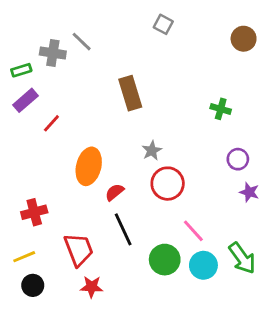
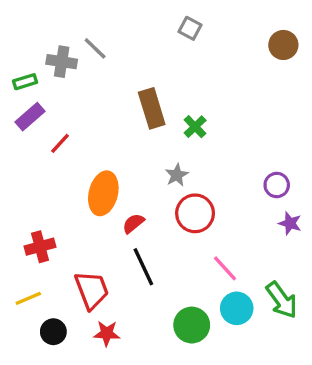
green cross: (221, 109) -> (195, 127), moved, turned 30
green circle: (165, 260) -> (192, 325), moved
black circle: (33, 285) -> (53, 332), moved

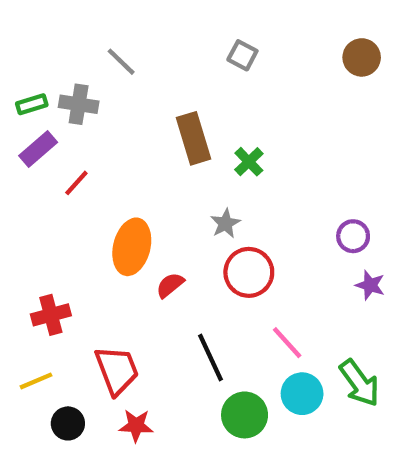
gray square: (190, 28) -> (242, 55), moved
gray cross: (62, 62) -> (79, 104), moved
black line: (143, 267) -> (211, 357), moved

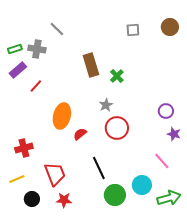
gray square: (242, 55) -> (133, 30), moved, turned -32
pink line: (287, 343) -> (162, 161), moved
green arrow: (359, 383) -> (169, 198), moved, turned -70

